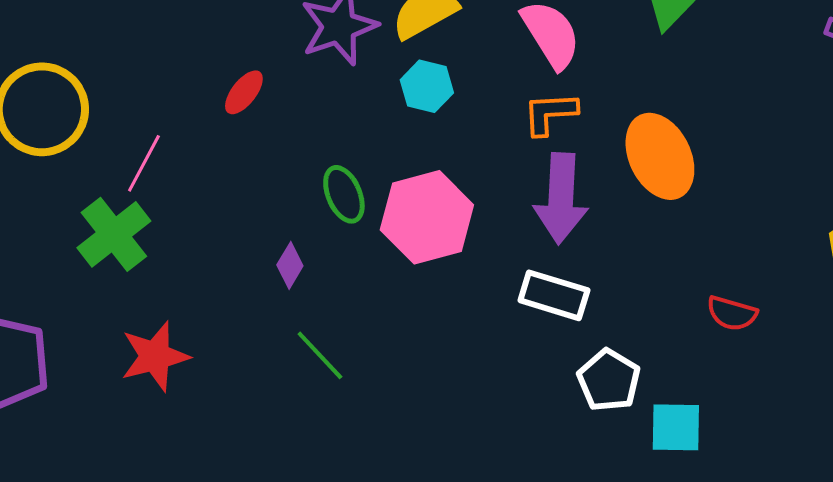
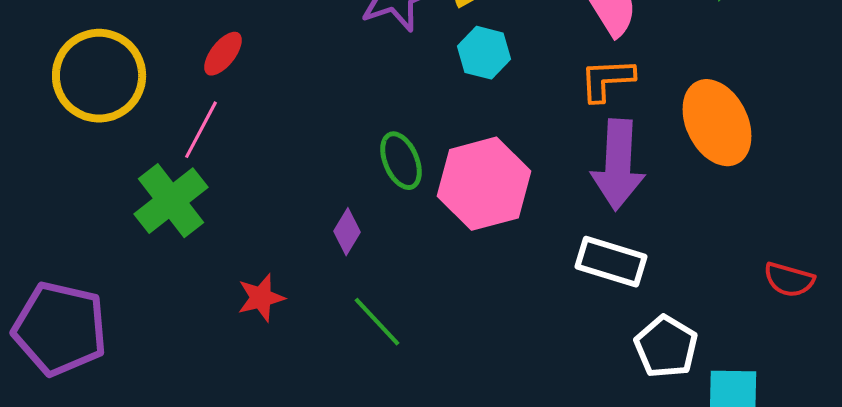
red ellipse: (244, 92) -> (223, 54), moved
red star: (155, 356) -> (261, 298), moved, size x0.7

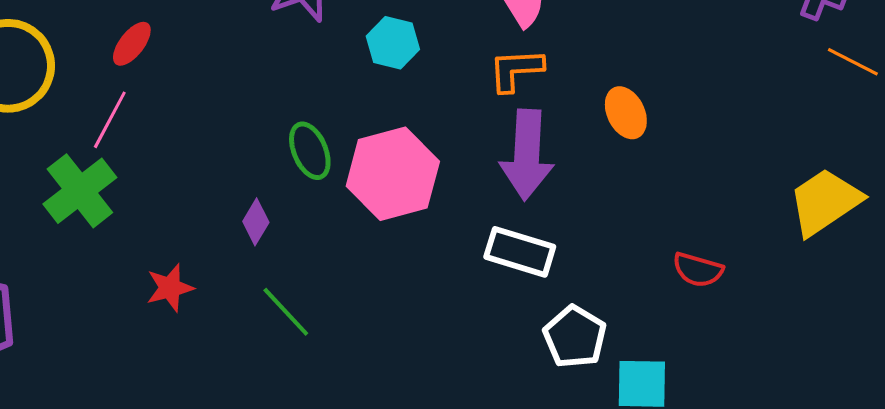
orange ellipse: (717, 123) -> (626, 113), size x0.6

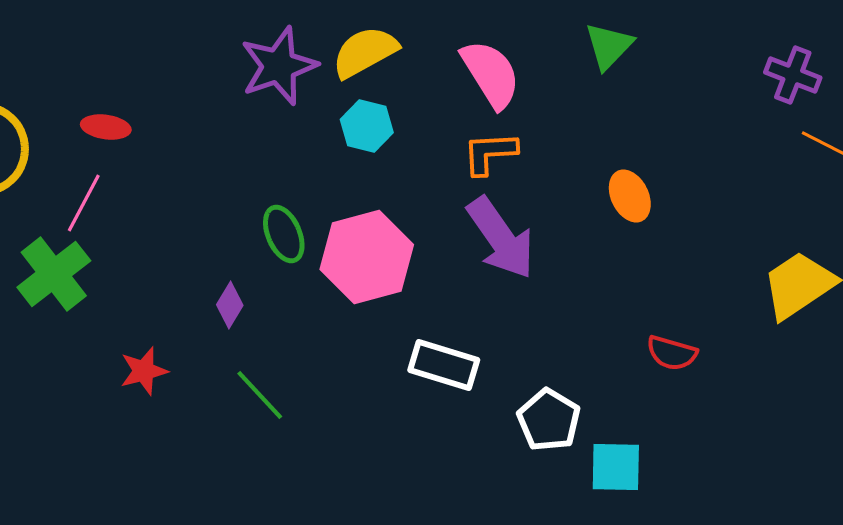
red ellipse: (132, 44) -> (106, 127), turned 60
orange ellipse: (626, 113) -> (630, 196), moved
purple arrow: (527, 155) -> (501, 238), turned -38
white rectangle: (520, 252) -> (444, 365), moved

